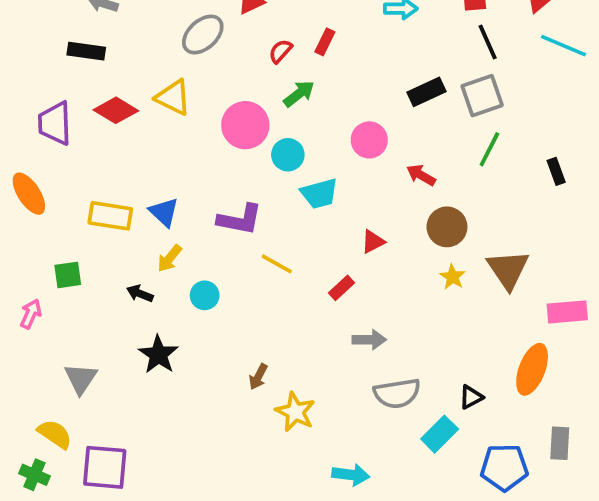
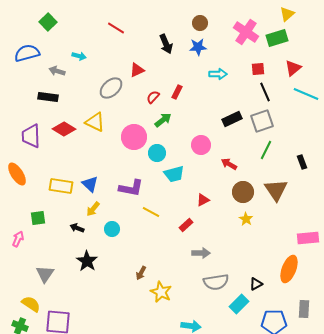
brown triangle: (508, 269) -> (276, 190), moved

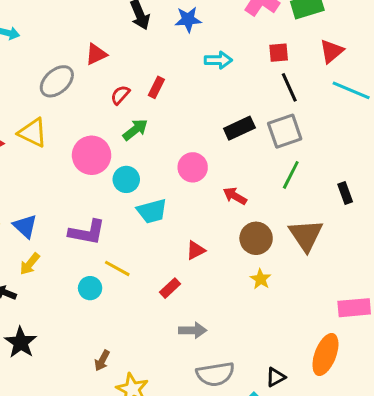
cyan circle: (112, 229) -> (90, 288), moved

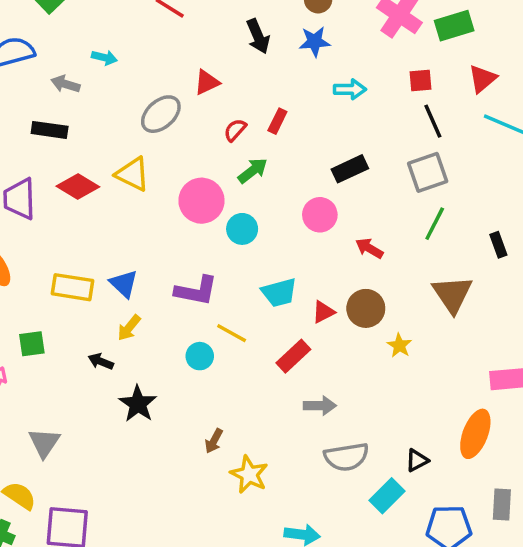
black rectangle: (239, 128) -> (350, 169), moved
cyan trapezoid: (152, 211) -> (279, 293), moved
brown circle: (256, 238) -> (366, 308), moved
red rectangle: (170, 288) -> (293, 356), size x1.4
black star: (21, 342) -> (138, 404), moved

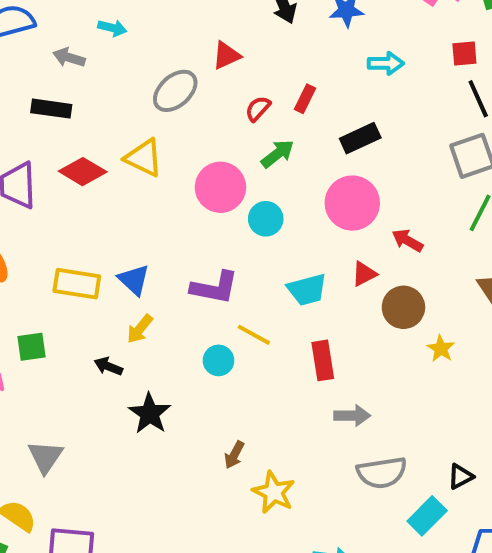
black rectangle: (350, 169) -> (360, 138), moved
pink circle: (320, 215) -> (352, 203), size x1.4
red triangle: (323, 312) -> (364, 274), moved
red rectangle: (293, 356) -> (323, 360), turned -56

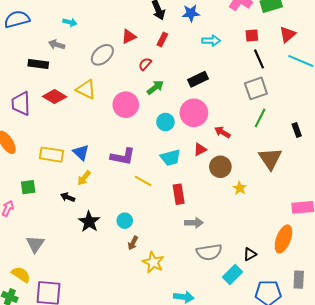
gray arrow: (69, 57) -> (57, 45), moved
red rectangle: (305, 99) -> (162, 40), moved
cyan circle: (266, 219) -> (165, 122), moved
cyan circle: (218, 360) -> (125, 221), moved

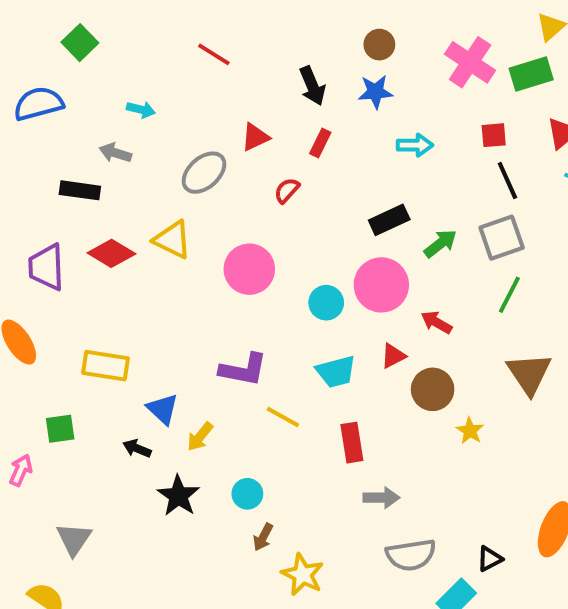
green arrow: (155, 87) -> (440, 244), moved
blue triangle: (81, 152) -> (163, 409), moved
yellow arrow: (84, 178) -> (200, 437), moved

